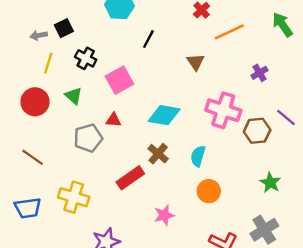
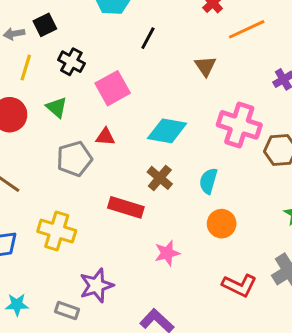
red rectangle: (130, 178) -> (126, 207), turned 52

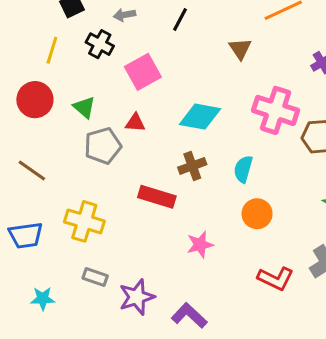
gray arrow: (14, 34) -> (124, 15), moved
green triangle: (57, 107) -> (84, 107), moved
brown cross: (160, 178) -> (192, 166), turned 30
purple star: (96, 285) -> (137, 297), moved
gray rectangle: (67, 311) -> (95, 277), moved

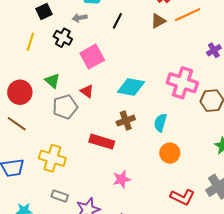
brown triangle: (240, 49) -> (158, 21), moved, turned 35
red circle: (35, 100) -> (20, 92), moved
red triangle: (135, 123) -> (87, 91), turned 32
pink star: (200, 245) -> (122, 179), moved

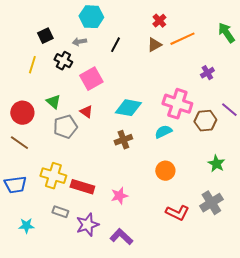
cyan semicircle: (160, 123) -> (163, 132), moved, turned 48
red rectangle: (102, 142) -> (82, 187), moved

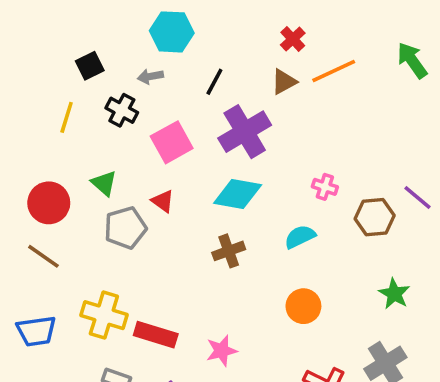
purple cross: (207, 73) -> (245, 132), moved, size x2.0
pink cross: (177, 104) -> (325, 187), size x0.5

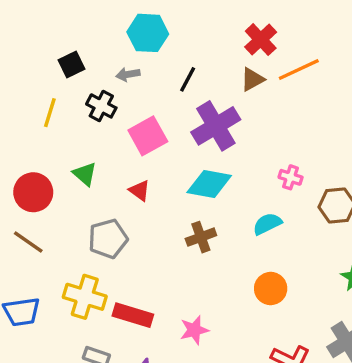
red cross: (293, 39) -> (261, 40), size x1.4
gray pentagon: (125, 228) -> (108, 239), moved

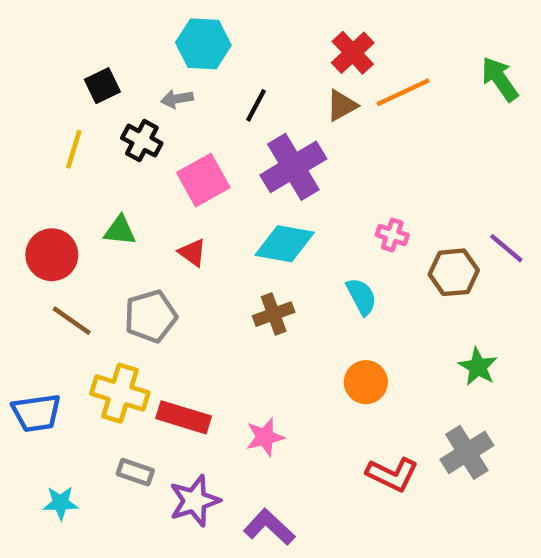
green triangle: (85, 174) -> (120, 231), turned -35
cyan semicircle: (267, 224) -> (361, 296), turned 88
brown line: (28, 242) -> (72, 321), moved

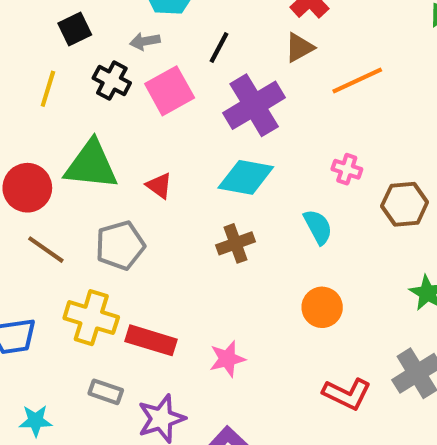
orange line: (403, 92) -> (357, 81), moved
pink square: (203, 180) -> (170, 91), moved
green triangle: (120, 231) -> (91, 165), size x1.8

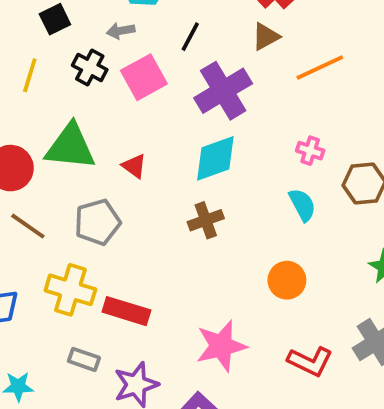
cyan diamond: (246, 177) -> (215, 158), turned -30
cyan semicircle: (318, 227) -> (302, 205), moved
pink star: (227, 359) -> (221, 346), moved, size x1.5

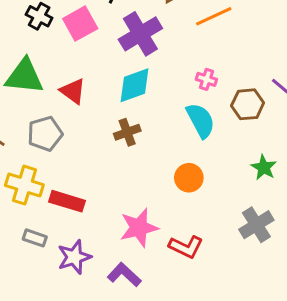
red triangle: (134, 166) -> (73, 91), size x1.4
cyan semicircle: (302, 205) -> (201, 120), size x1.4
red L-shape: (310, 361) -> (186, 247), moved

